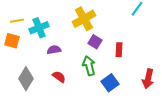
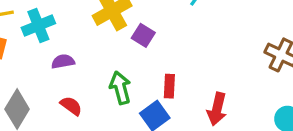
purple square: (95, 42) -> (143, 35), moved
red rectangle: (119, 50) -> (169, 86), moved

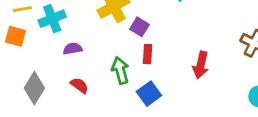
red rectangle: (169, 86) -> (148, 54), moved
red arrow: (217, 109) -> (201, 65), moved

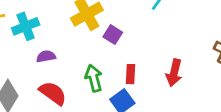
red rectangle: (148, 54) -> (130, 74), moved
red semicircle: (79, 85) -> (53, 93), size x1.5

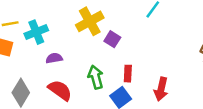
red arrow: (174, 73) -> (161, 89), moved

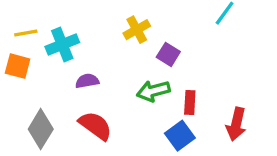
yellow cross: (90, 21) -> (137, 30), size x0.7
green arrow: (96, 77) -> (153, 91), moved, turned -90

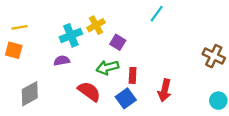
cyan cross: (62, 45) -> (71, 35), moved
red semicircle: (95, 126) -> (89, 91), moved
gray diamond: (41, 129) -> (30, 94), turned 30

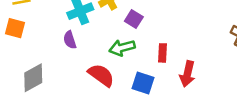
purple semicircle: (62, 61) -> (70, 40), turned -98
red rectangle: (133, 75) -> (163, 53), moved
blue square: (126, 98) -> (143, 83), turned -36

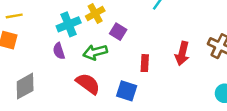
green arrow: (122, 48) -> (95, 52), moved
red arrow: (187, 74) -> (182, 53), moved

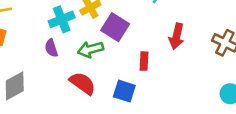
purple square: (118, 32) -> (115, 27), size x1.5
red arrow: (182, 53) -> (177, 36), moved

